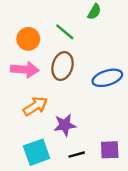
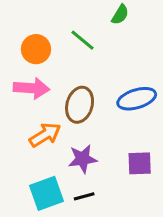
brown ellipse: (62, 66) -> (80, 105), moved
purple square: (110, 150) -> (140, 163), moved
black line: (77, 155) -> (84, 196), moved

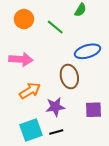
orange circle: (36, 49) -> (24, 19), moved
blue ellipse: (137, 99) -> (88, 51), moved
brown ellipse: (80, 105) -> (69, 77), moved, turned -30

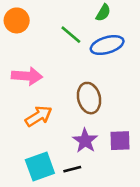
orange circle: (24, 19) -> (17, 20), moved
blue ellipse: (88, 51) -> (107, 45), moved
purple star: (55, 107) -> (85, 141), moved, turned -30

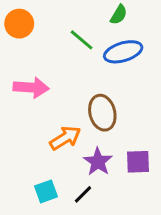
orange arrow: (39, 116) -> (65, 138), moved
cyan square: (40, 167) -> (46, 191), size x0.7
black line: (72, 169) -> (83, 194), turned -30

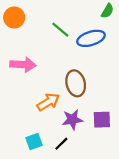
green semicircle: (119, 15) -> (107, 11), moved
purple star: (98, 162) -> (72, 120), turned 30

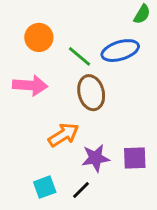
orange circle: (14, 18) -> (39, 37), moved
green line: (60, 30) -> (80, 56), moved
brown ellipse: (76, 83) -> (91, 93), moved

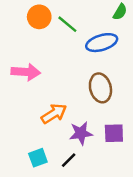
orange circle: (39, 37) -> (39, 17), moved
green line: (80, 56) -> (67, 24), moved
brown ellipse: (91, 93) -> (100, 88), moved

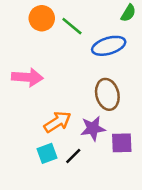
purple star: (81, 133) -> (93, 128), moved
cyan square: (38, 158) -> (47, 153), moved
black line: (69, 160) -> (73, 156), moved

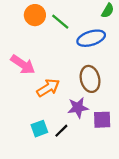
pink arrow: (27, 77) -> (23, 65), turned 30
orange arrow: (57, 122) -> (48, 88), moved

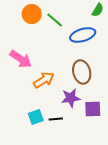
black line: (61, 131) -> (56, 119), turned 40

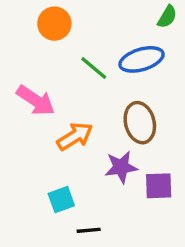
green line: (55, 20) -> (94, 68), moved
black line: (56, 119) -> (89, 230), moved

